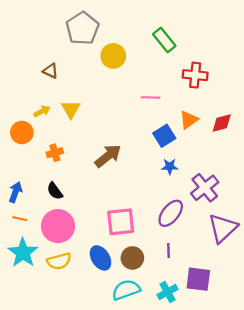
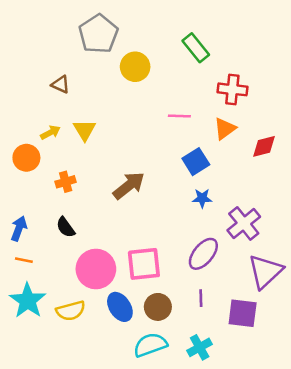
orange triangle: (189, 120) -> (225, 129), moved
pink circle: (58, 226) -> (96, 269), moved
purple square: (198, 279) -> (243, 313), moved

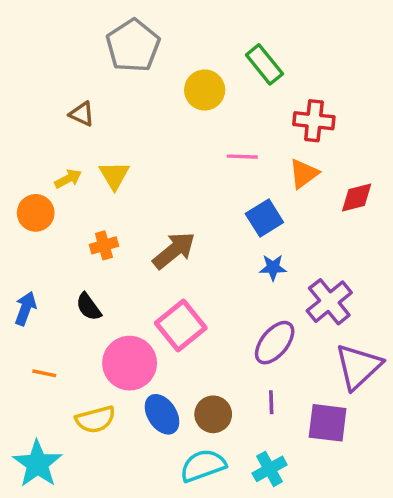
yellow circle: (135, 67) -> (205, 90), moved
orange cross: (66, 182) -> (104, 245), moved
orange line: (24, 260) -> (44, 373), moved
pink square: (144, 264) -> (181, 326), moved, turned -33
cyan star: (28, 301) -> (37, 464), moved

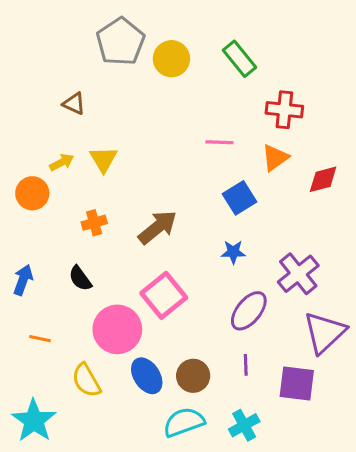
yellow circle: (205, 90) -> (171, 59), moved
blue star: (273, 268) -> (233, 252), moved
yellow semicircle: (95, 419) -> (86, 380), turned 75

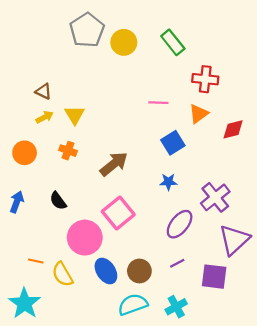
brown triangle: (74, 104) -> (43, 91), moved
orange circle: (32, 193) -> (25, 153), moved
orange cross: (94, 223) -> (68, 151), moved, turned 36
orange line: (40, 339) -> (36, 261), moved
purple line: (246, 365) -> (177, 263), turned 64

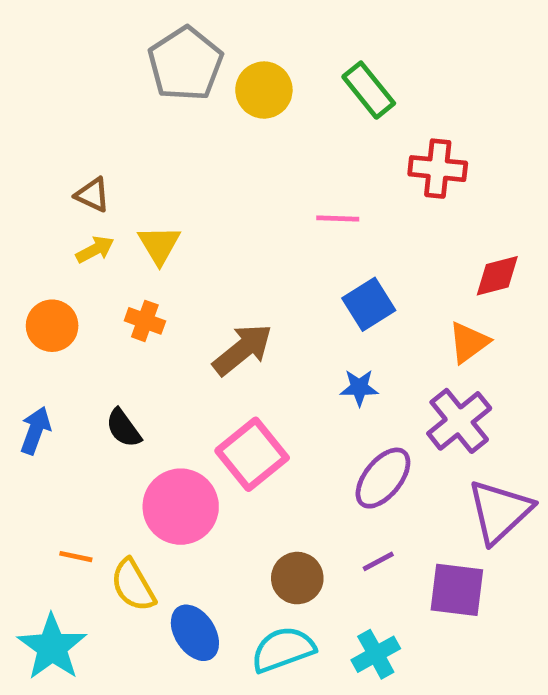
orange triangle: (199, 114) -> (469, 342), moved
blue ellipse: (106, 271) -> (195, 633), moved

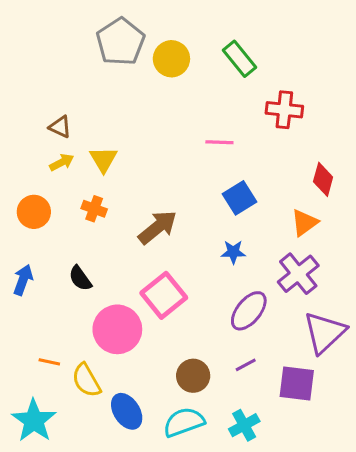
red diamond: (497, 276) -> (323, 179), turned -60

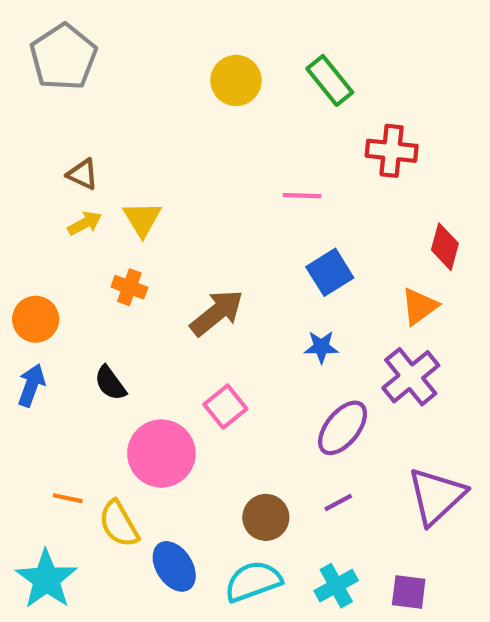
gray pentagon: (120, 42) -> (63, 57), moved
orange circle: (34, 212) -> (36, 319), moved
pink square: (164, 295) -> (225, 407), size x0.7
purple triangle: (325, 332) -> (436, 496), moved
purple square: (297, 383) -> (409, 592), moved, size x0.7

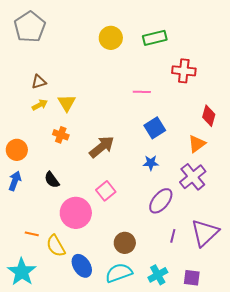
green rectangle: (330, 80) -> (155, 38), turned -65
brown triangle: (83, 174) -> (39, 82), turned -42
purple line: (338, 502) -> (173, 236), moved, turned -48

